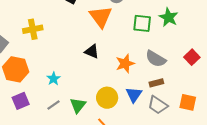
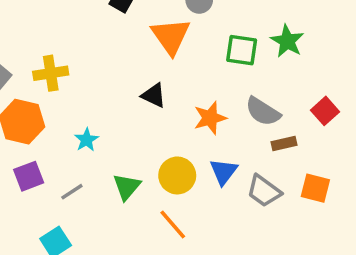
yellow cross: (33, 29) -> (51, 73), moved
brown rectangle: (156, 83) -> (284, 144), moved
gray line: (54, 105) -> (72, 192), moved

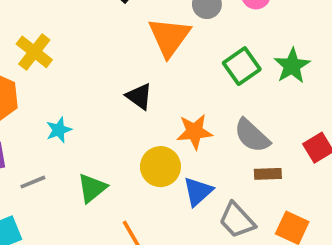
green square: (242, 50) -> (242, 66), turned 36
yellow cross: (51, 73) -> (34, 52), turned 36
yellow circle: (177, 175) -> (160, 167), moved

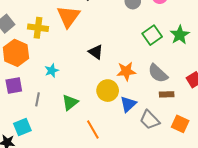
orange triangle: (169, 37) -> (68, 16), moved
yellow cross: (34, 52) -> (38, 28), turned -30
gray line: (33, 182) -> (37, 99), turned -56

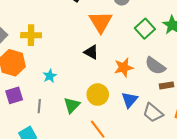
orange triangle: (68, 16) -> (101, 22), moved
yellow circle: (108, 91) -> (98, 95), moved

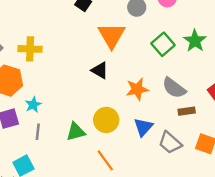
cyan star: (50, 76) -> (33, 105), moved
green triangle: (72, 105) -> (76, 132), turned 30

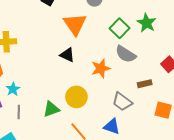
gray semicircle: (174, 88) -> (126, 54), moved
blue triangle: (143, 127) -> (112, 127), moved, turned -48
gray trapezoid: (170, 143) -> (122, 102), moved

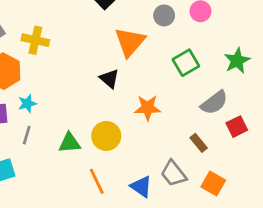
green star: (147, 23) -> (237, 61), moved
gray semicircle: (126, 54) -> (214, 103), moved, turned -85
brown rectangle: (145, 84) -> (199, 143), turned 48
gray trapezoid: (122, 102) -> (173, 173), moved

